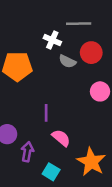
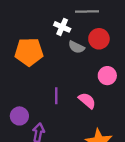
pink semicircle: (61, 138) -> (87, 101), moved

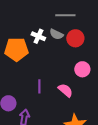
white cross: (62, 27) -> (38, 36), moved
gray semicircle: (76, 47) -> (56, 34), moved

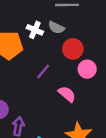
red circle: (75, 38) -> (73, 49), moved
purple line: (39, 86) -> (43, 71), moved, turned 40

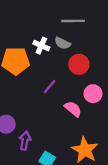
pink circle: (87, 69) -> (93, 94), moved

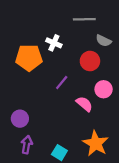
gray semicircle: (62, 43) -> (104, 41), moved
purple arrow: (25, 141) -> (27, 145), moved

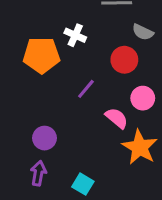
purple circle: (20, 119) -> (45, 138), moved
orange star: (96, 143) -> (140, 147), moved

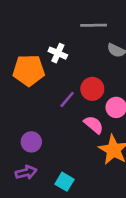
red circle: (124, 60) -> (92, 89), moved
purple arrow: (38, 173) -> (26, 172), turned 66

